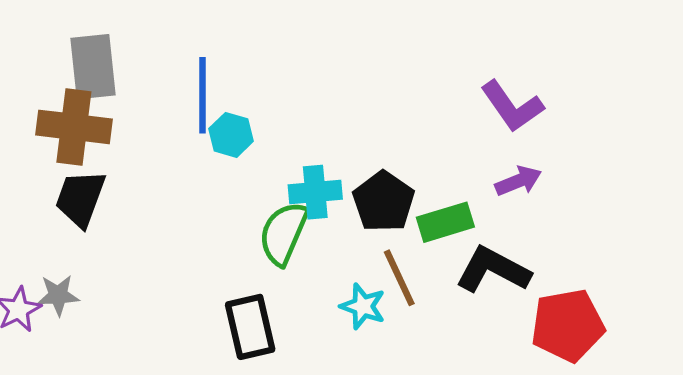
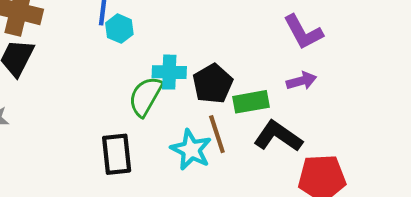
cyan star: (363, 306) -> (191, 150), size x1.4

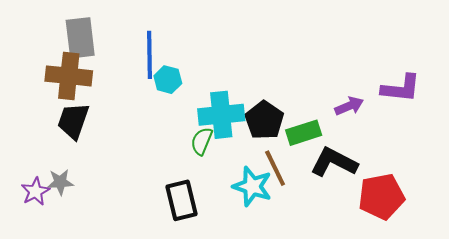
purple L-shape: (303, 32) -> (401, 88), moved, turned -48
cyan cross: (169, 72) -> (221, 115), size x1.4
green semicircle: (146, 96) -> (202, 141), size x0.7

